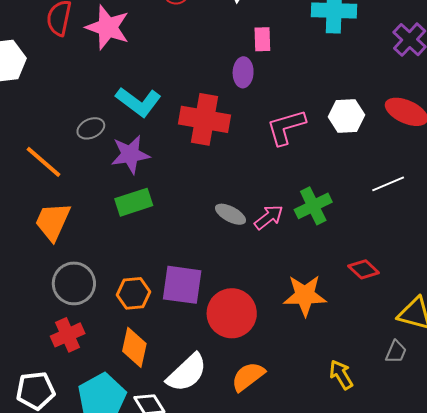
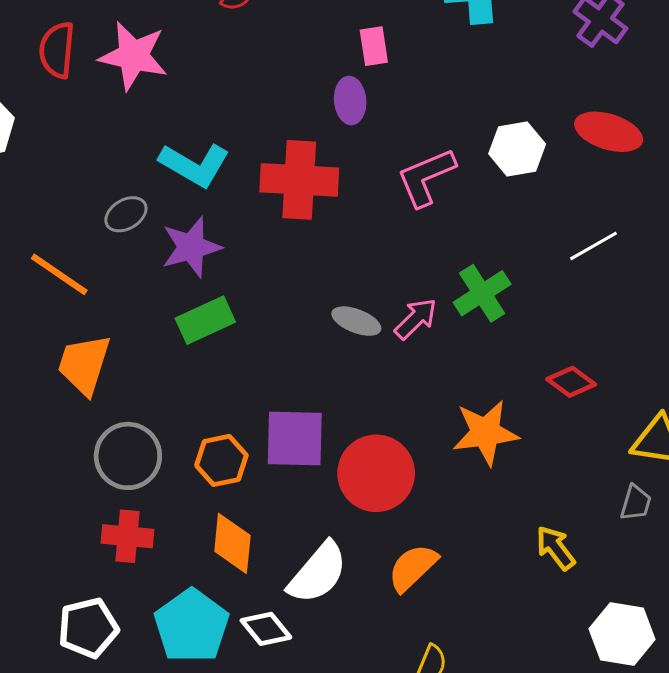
red cross: (68, 335) -> (128, 536), turned 36

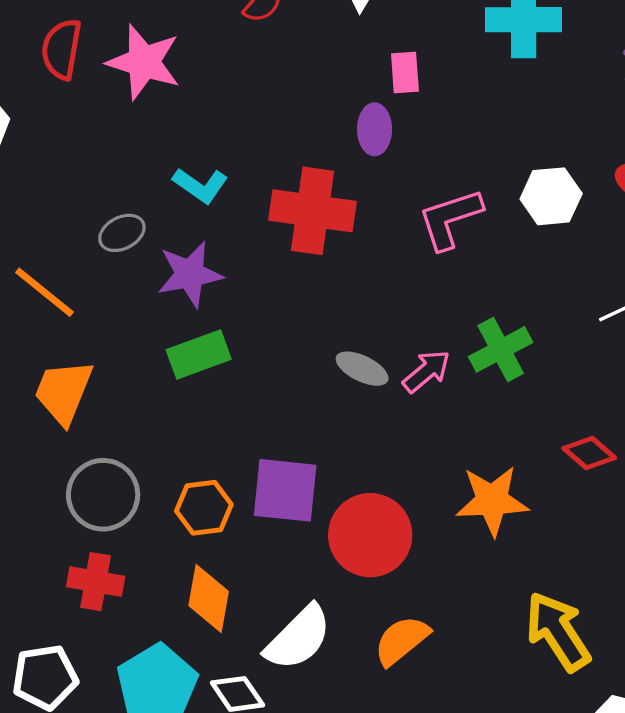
cyan L-shape: (194, 165) -> (200, 185), size x0.7
yellow arrow: (555, 548) -> (558, 632), size x1.6

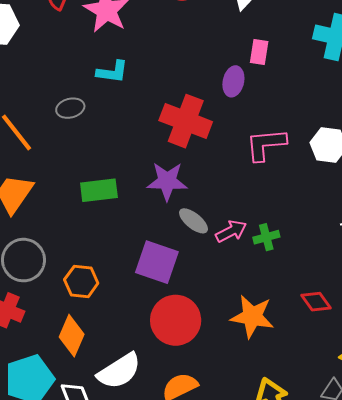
cyan L-shape: (200, 185) -> (112, 72), moved, turned -40
purple star: (190, 274) -> (167, 181), moved
green cross: (501, 349) -> (266, 237), moved, size x0.7
purple square: (285, 490) -> (157, 262), moved

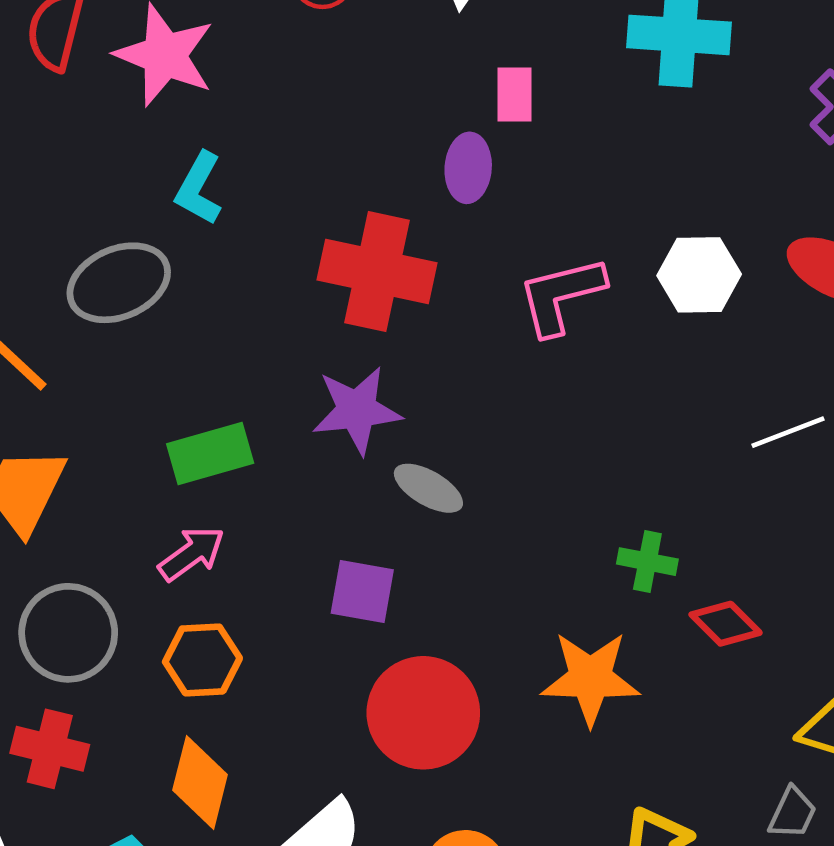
cyan L-shape: (112, 72) -> (199, 188), turned 120
gray ellipse: (70, 108) -> (119, 283), size x1.6
pink arrow: (231, 231) -> (191, 554), moved
green cross: (266, 237) -> (647, 562), moved, turned 35
purple square: (157, 262) -> (362, 591), size x0.7

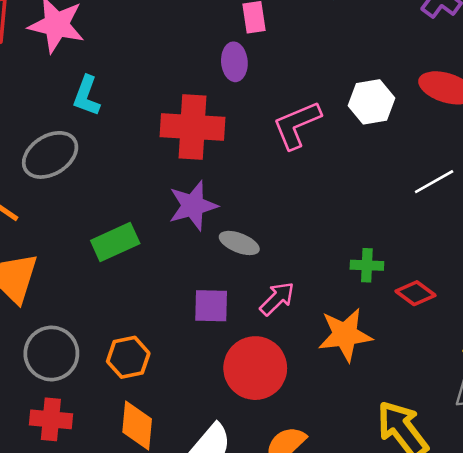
pink arrow: (191, 554) -> (277, 299), moved

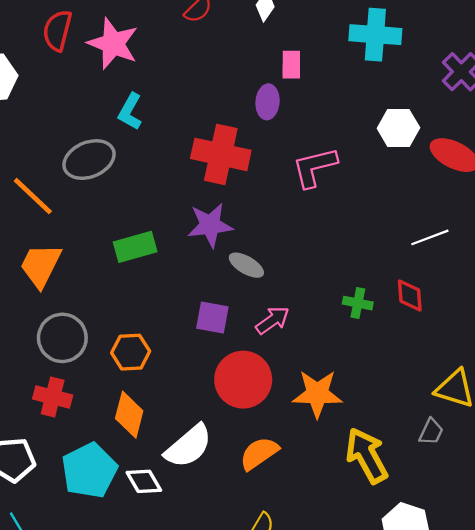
white hexagon: (372, 102) -> (398, 128), moved
red diamond: (415, 293) -> (410, 295), moved, turned 40
orange star: (345, 335) -> (317, 394), moved

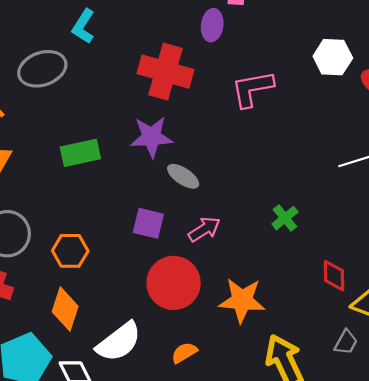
red diamond: (410, 295) -> (334, 276), moved
green cross: (358, 303) -> (285, 218), turned 36
orange semicircle: (259, 453) -> (184, 353), size x0.7

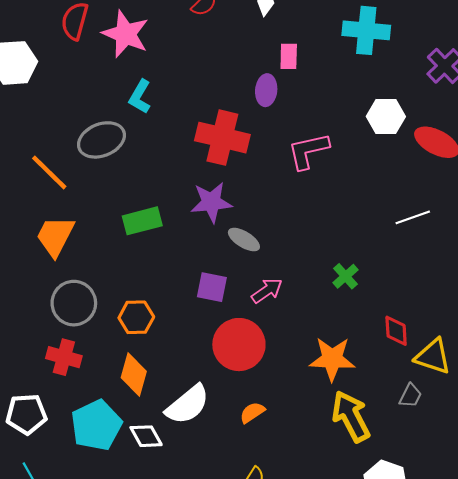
orange star: (242, 300) -> (332, 359), moved

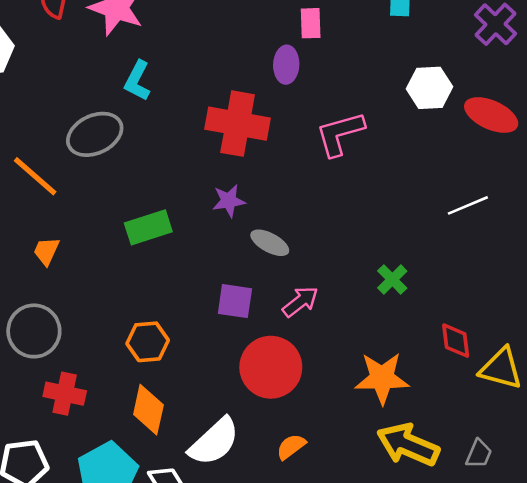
purple star: (211, 202) -> (229, 201), size x0.7
orange trapezoid: (55, 236) -> (46, 251), size x0.6
gray circle: (74, 303) -> (34, 331), moved
gray trapezoid: (410, 396) -> (479, 454), moved
yellow arrow: (351, 416) -> (408, 445), turned -36

